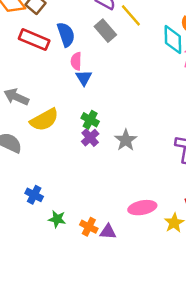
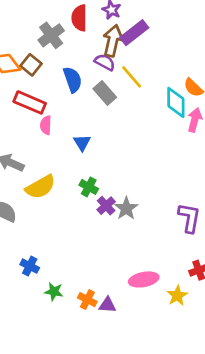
blue semicircle: (66, 34) -> (73, 80), moved
pink semicircle: (76, 61) -> (46, 125), moved
purple cross: (90, 138) -> (106, 206), moved

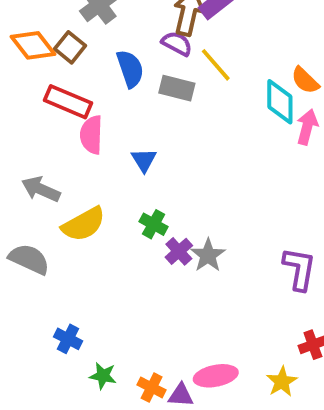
gray rectangle: (105, 93) -> (177, 88), turned -35
pink semicircle: (46, 125) -> (91, 135), size x1.4
pink ellipse: (144, 279) -> (216, 376), moved

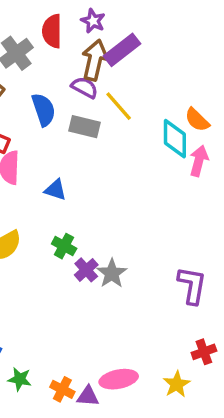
blue triangle: (144, 160) -> (55, 190), turned -40

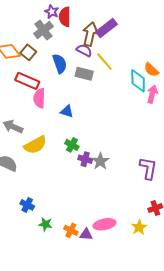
purple star: (93, 21) -> (52, 12), moved
purple cross: (86, 270) -> (85, 159), turned -32

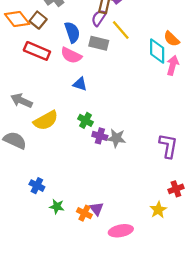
purple semicircle: (84, 50) -> (99, 18), turned -84
pink semicircle: (39, 98) -> (71, 55), moved, turned -66
gray star: (100, 161) -> (116, 138), turned -30
pink ellipse: (104, 224) -> (121, 231), moved
purple triangle: (86, 234) -> (97, 209), moved, turned 48

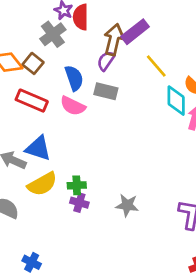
yellow line: (121, 30) -> (156, 66), moved
blue triangle: (80, 84) -> (38, 148), moved, size x1.5
green cross: (85, 120) -> (77, 185), moved, turned -32
purple cross: (100, 136) -> (79, 203), moved

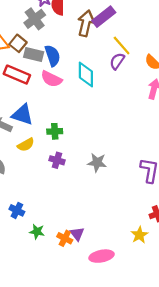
purple semicircle: (106, 61) -> (117, 61), moved
gray rectangle: (106, 91) -> (34, 54), moved
cyan diamond: (176, 101) -> (86, 75), moved
yellow semicircle: (42, 184) -> (26, 145), size x0.7
green cross: (77, 185) -> (55, 131), moved

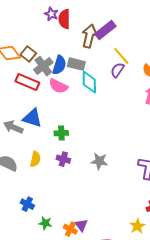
gray cross: (35, 19) -> (43, 66), moved
gray rectangle: (34, 54) -> (76, 64), moved
blue semicircle: (53, 56) -> (59, 65), turned 36
yellow semicircle: (26, 145) -> (35, 159), moved, turned -49

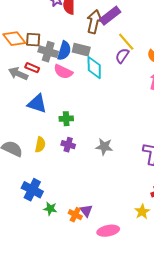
brown square: (28, 54) -> (33, 40), turned -35
gray cross: (43, 66) -> (48, 52), turned -36
red rectangle: (27, 82) -> (32, 68), size x0.6
gray arrow: (13, 127) -> (18, 74), moved
blue cross: (27, 204) -> (32, 190), size x1.5

